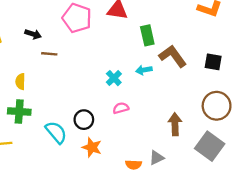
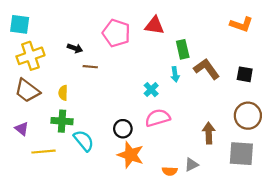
cyan arrow: (144, 70) -> (175, 74), moved, turned -88
pink semicircle: (121, 108) -> (158, 118), size x1.6
cyan semicircle: (56, 132) -> (84, 141), moved
gray square: (210, 146) -> (241, 154), turned -32
orange star: (92, 147) -> (130, 155), size x1.4

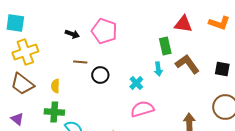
red triangle: (154, 25) -> (183, 24), moved
black arrow: (75, 48) -> (72, 34), moved
black circle: (123, 129) -> (100, 75), moved

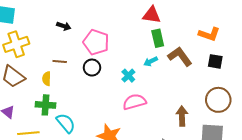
orange L-shape: (219, 23) -> (209, 34), moved
red triangle: (183, 24) -> (152, 15), moved
pink pentagon: (104, 31) -> (96, 42), moved
brown line: (80, 62) -> (60, 61), moved
cyan arrow: (158, 69) -> (151, 61), turned 72

